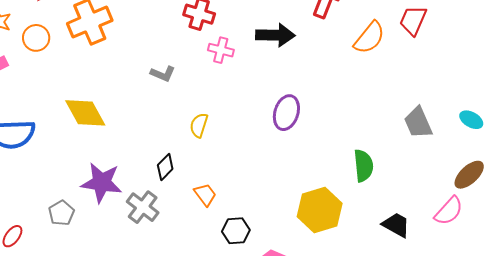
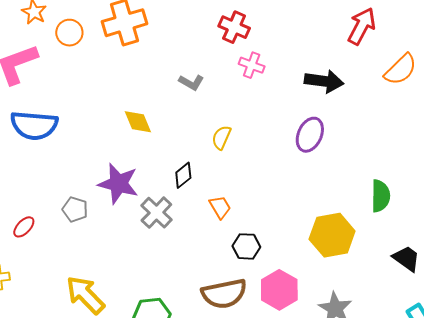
black arrow: (275, 35) -> (324, 81), moved
yellow diamond: (85, 113) -> (138, 122), moved, size x0.7
gray pentagon: (61, 213) -> (75, 209), turned -30

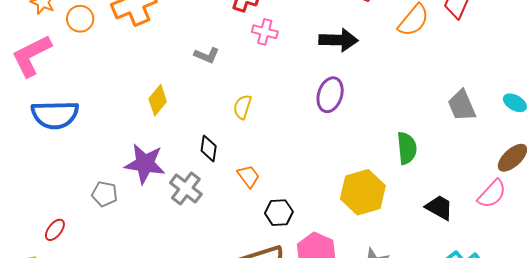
yellow diamond: (138, 122) -> (158, 100), turned 68
black diamond: (183, 175) -> (209, 148), turned -36
red ellipse: (24, 227) -> (55, 230), moved

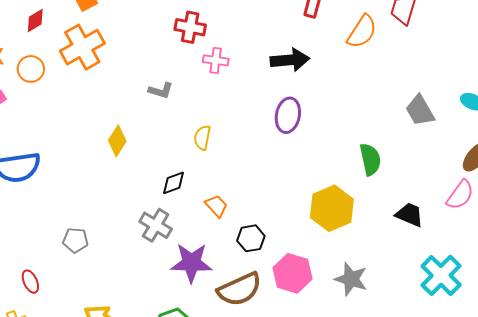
black diamond: (209, 148) -> (174, 183), turned 68
purple star: (145, 164) -> (191, 263), moved
red ellipse: (55, 230) -> (30, 282), turned -55

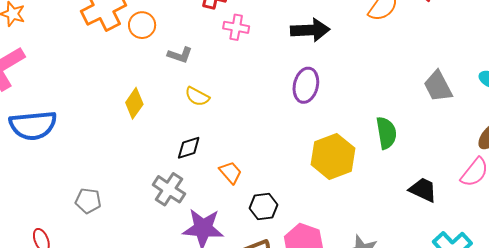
orange circle: (31, 69) -> (142, 25), moved
yellow semicircle: (202, 138) -> (197, 96), moved, turned -75
yellow hexagon: (332, 208) -> (333, 156), moved

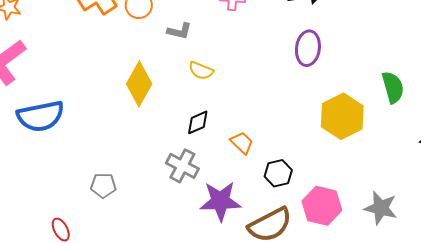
yellow diamond: (134, 103) -> (139, 84), size x1.4

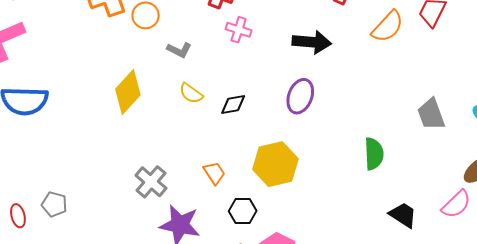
yellow hexagon: (342, 116) -> (275, 164), moved
black diamond: (198, 122) -> (233, 105), moved
gray pentagon: (103, 185) -> (54, 204), moved

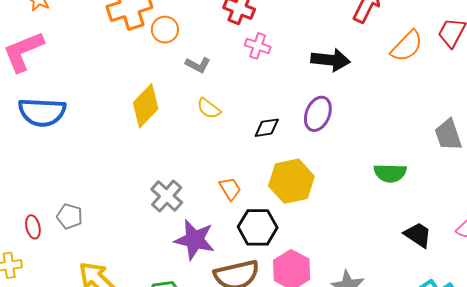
black diamond: (233, 105) -> (267, 128), moved
green semicircle: (374, 154) -> (390, 173), turned 92
black hexagon: (243, 211) -> (258, 227), size x1.4

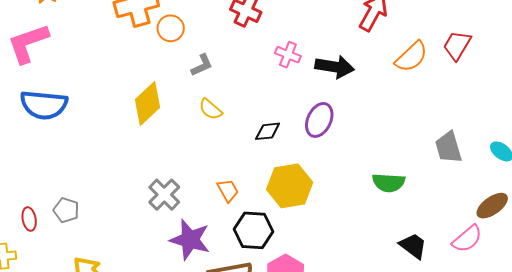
pink cross: (258, 46) -> (288, 55), moved
gray L-shape: (198, 65) -> (202, 65), turned -55

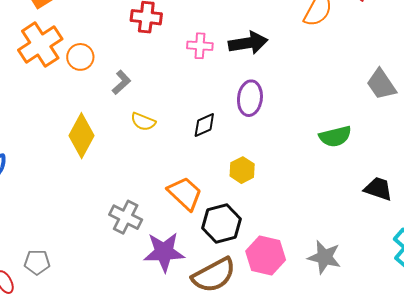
yellow hexagon: (290, 186) -> (242, 170), size x0.6
orange trapezoid: (228, 190) -> (185, 193), size x1.5

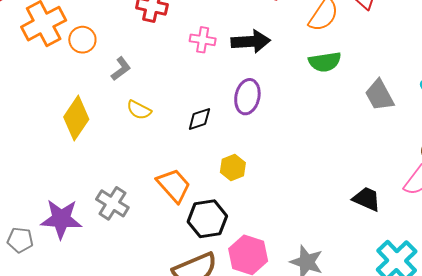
green semicircle: (335, 136) -> (325, 62), moved
purple star: (164, 252) -> (61, 219), moved

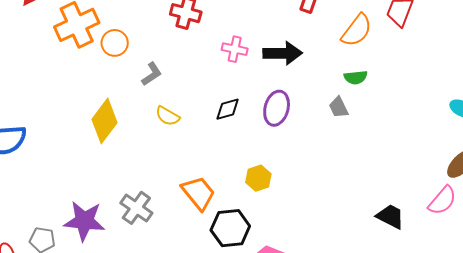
green semicircle: (325, 62) -> (356, 77), size x0.7
gray trapezoid: (380, 95) -> (339, 107), moved, size x0.7
black diamond: (199, 119) -> (228, 109), moved

